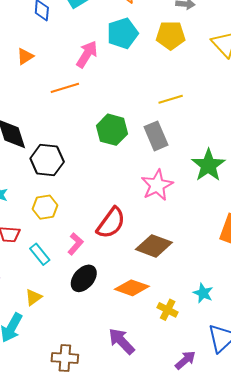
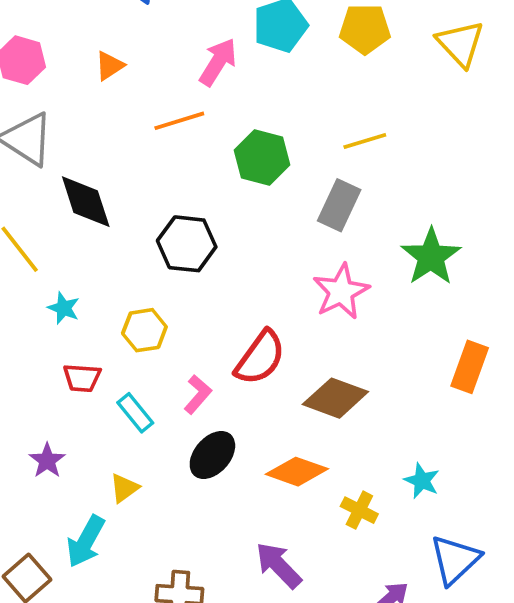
green hexagon: (112, 130) -> (262, 158), moved
gray rectangle: (156, 136) -> (339, 205), turned 48
black hexagon: (47, 160) -> (187, 244), moved

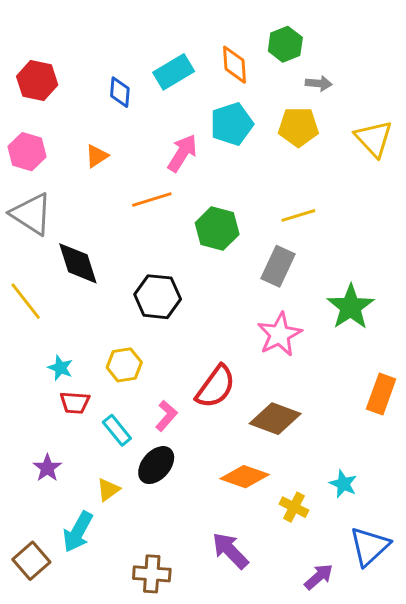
cyan star: (64, 308) -> (60, 368), moved
black ellipse: (212, 455) -> (156, 465), moved

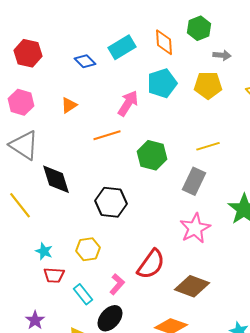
blue diamond: (120, 92) -> (85, 61), turned -50

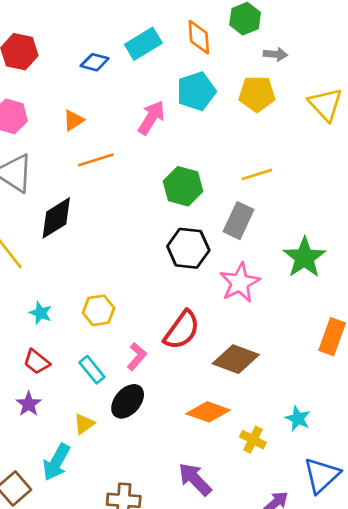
blue diamond: (85, 61) -> (95, 62), turned -30
orange line: (107, 135) -> (96, 160), moved
black diamond: (56, 179) -> (56, 218), turned 76
black hexagon: (111, 202) -> (188, 248), moved
red trapezoid: (54, 275) -> (37, 362), moved, turned 35

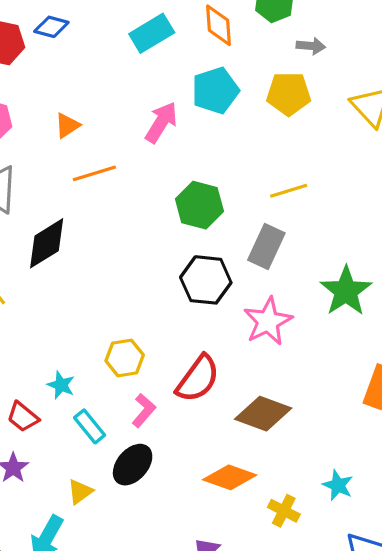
blue diamond: (95, 62) -> (51, 27), moved
yellow hexagon: (99, 310) -> (125, 358), moved
cyan star: (40, 313) -> (61, 385), moved

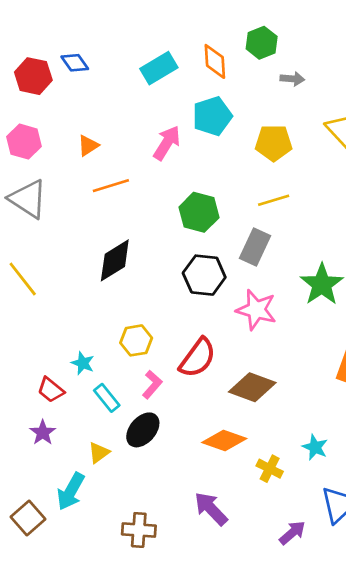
blue diamond: (51, 27) -> (75, 63), turned 40
yellow pentagon: (289, 94) -> (274, 143), moved
black diamond: (47, 243) -> (115, 260), moved
pink star: (268, 321) -> (256, 310), turned -30

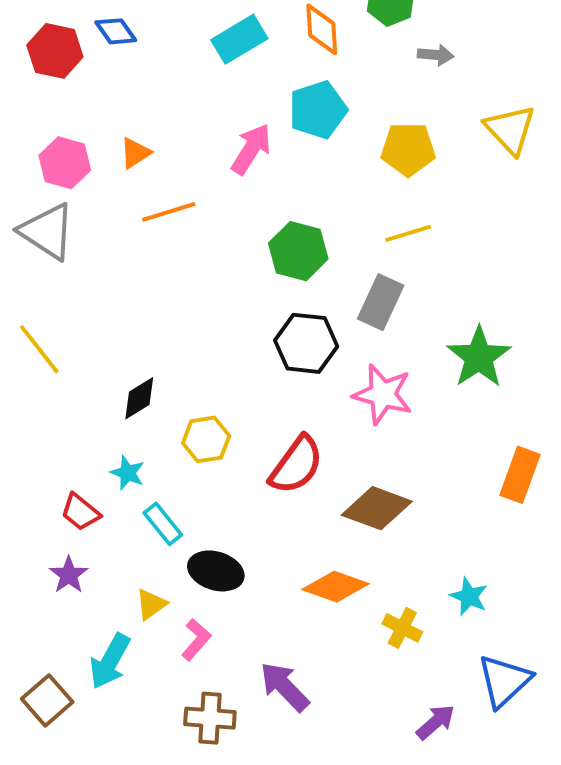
pink hexagon: (24, 142) -> (65, 163), moved
black diamond: (115, 260) -> (139, 398), moved, size x0.7
pink L-shape: (152, 385) -> (196, 640), moved
black ellipse: (143, 430) -> (216, 571), turned 66
purple arrow: (211, 509) -> (285, 687), moved

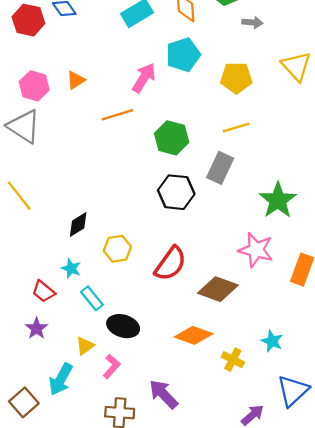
orange line: (169, 212) -> (117, 115), moved
pink star: (383, 394) -> (256, 250), moved

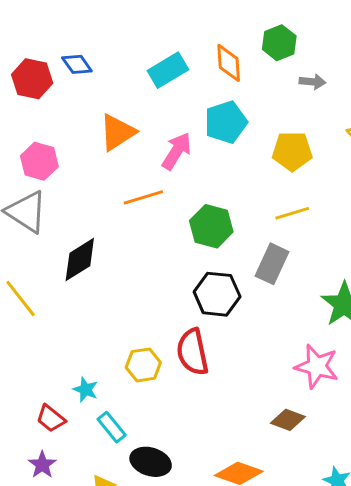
orange triangle: (76, 80) -> (117, 132), moved, size x1.6
black diamond: (78, 224) -> (80, 259), moved, size x1.4
red semicircle: (170, 264) -> (192, 352), moved, turned 132
brown diamond: (218, 289) -> (288, 420), moved, size x0.7

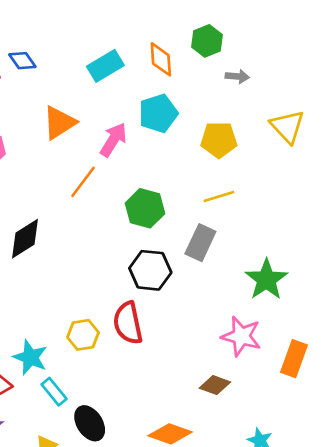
orange line: (143, 197) -> (83, 182), turned -36
cyan star: (86, 390) -> (30, 357), size x1.5
black ellipse: (151, 462) -> (90, 423), turned 40

